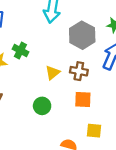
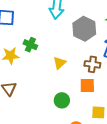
brown cross: (79, 71) -> (92, 64), moved
green circle: (42, 106) -> (62, 100), moved

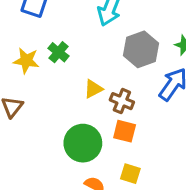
brown cross: (92, 64) -> (122, 101), moved
green circle: (62, 100) -> (83, 143), size x1.6

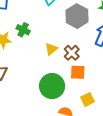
brown cross: (122, 101) -> (72, 53), turned 35
yellow square: (130, 174) -> (88, 99), turned -32

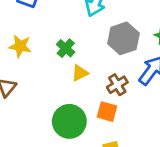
green cross: (23, 30) -> (66, 48), moved
brown cross: (72, 53) -> (117, 85), moved

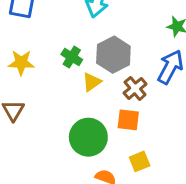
gray hexagon: (123, 38) -> (113, 55), moved

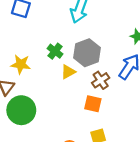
yellow star: (21, 63) -> (21, 64), moved
green circle: (88, 137) -> (21, 110), moved

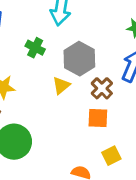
green cross: (55, 51) -> (35, 48), moved

